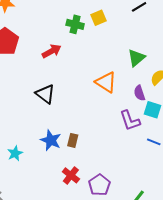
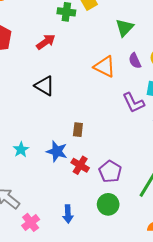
green triangle: (136, 58) -> (125, 28), moved
purple semicircle: (139, 93) -> (135, 61), moved
blue star: (51, 140) -> (57, 151), moved

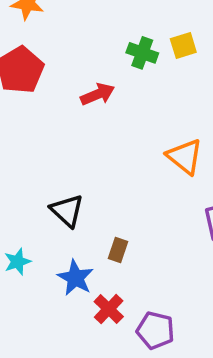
black triangle: (45, 86) -> (67, 211), moved
purple pentagon: (110, 172) -> (155, 330), turned -30

